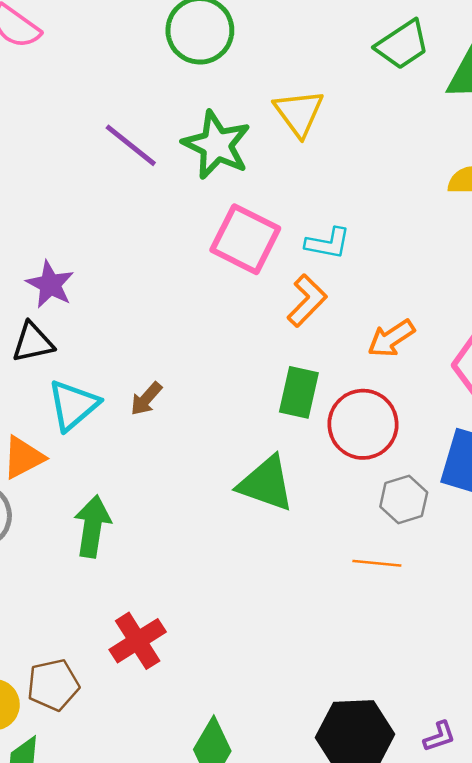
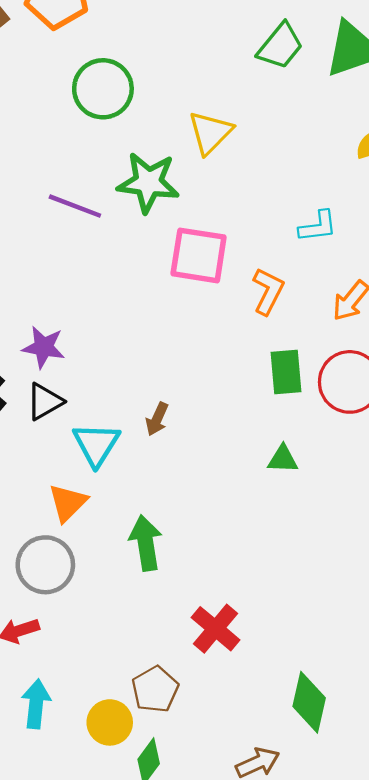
yellow triangle: (299, 113) -> (210, 133), turned 39
cyan L-shape: (328, 243) -> (318, 226), moved
green triangle: (266, 484) -> (283, 459), size x0.6

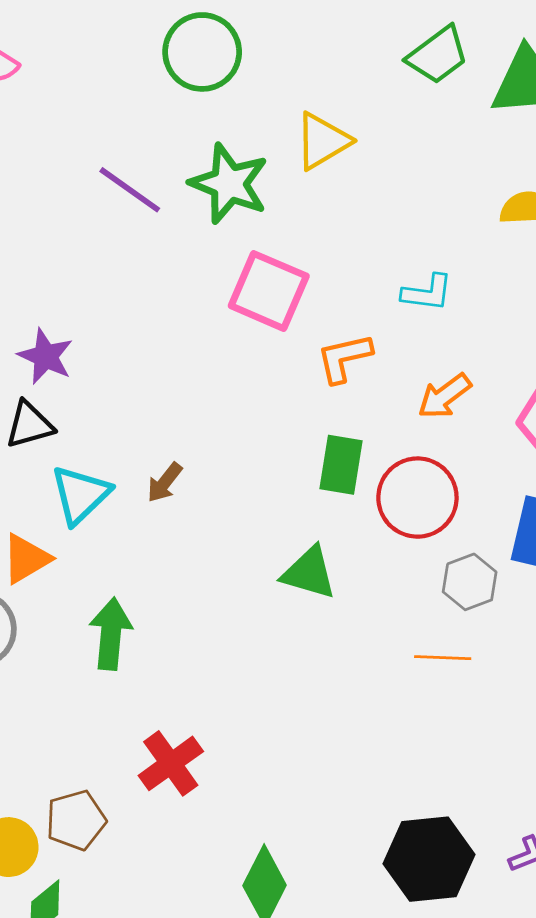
orange L-shape: (268, 291) -> (344, 358), turned -144
green triangle: (283, 459) -> (309, 573), size x1.4

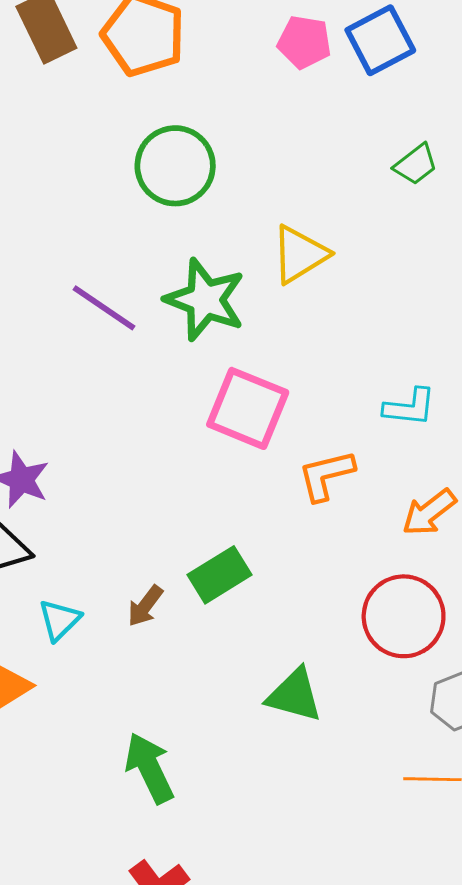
green trapezoid: (438, 55) -> (416, 164), size x0.7
green rectangle: (341, 465) -> (219, 575), moved, turned 50
cyan triangle: (80, 495) -> (59, 620), size x0.7
green arrow: (111, 634) -> (149, 768), moved, turned -30

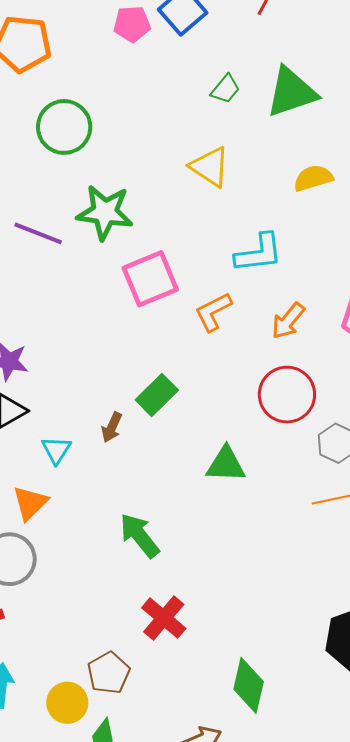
yellow triangle: (300, 254) -> (210, 167), moved, turned -42
cyan L-shape: (410, 407) -> (259, 253), size x1.4
pink square: (248, 408) -> (150, 279), turned -32

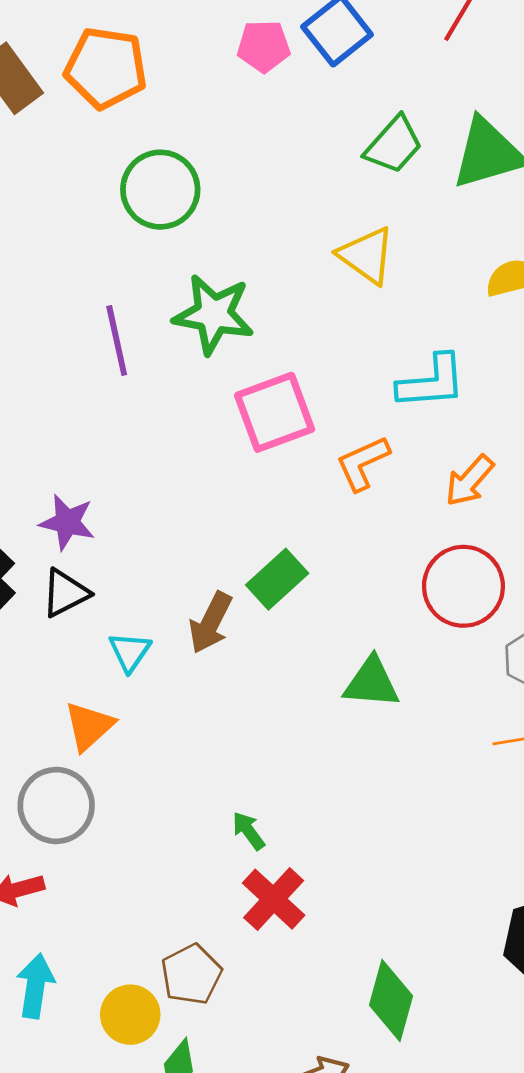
green trapezoid: (225, 89) -> (394, 145), size x1.4
purple line: (38, 233) -> (117, 341), turned 54
brown arrow: (112, 427) -> (211, 623), size x1.4
green arrow: (140, 536) -> (249, 831), moved, size x0.6

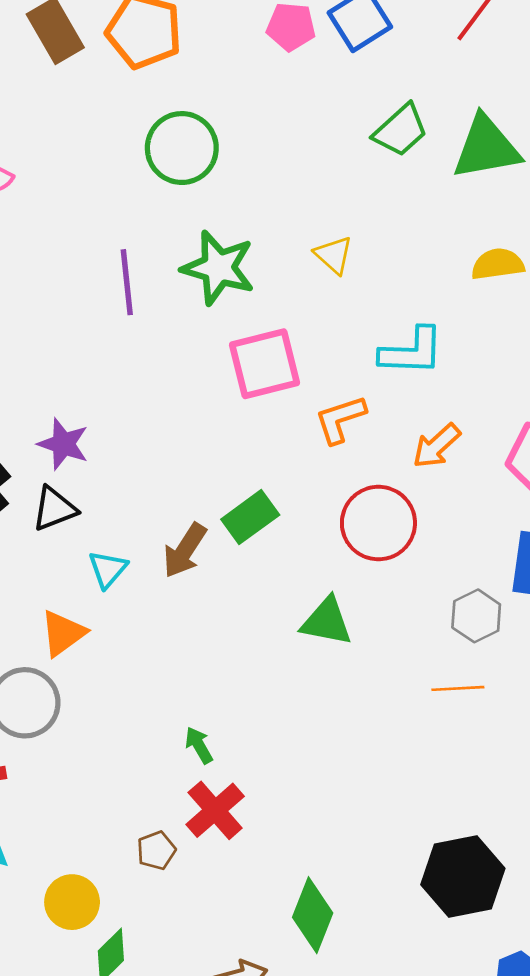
yellow triangle: (367, 255) -> (334, 255), moved, size x0.7
red circle: (463, 586) -> (378, 523), moved
brown pentagon: (191, 974) -> (156, 850), moved, size x0.7

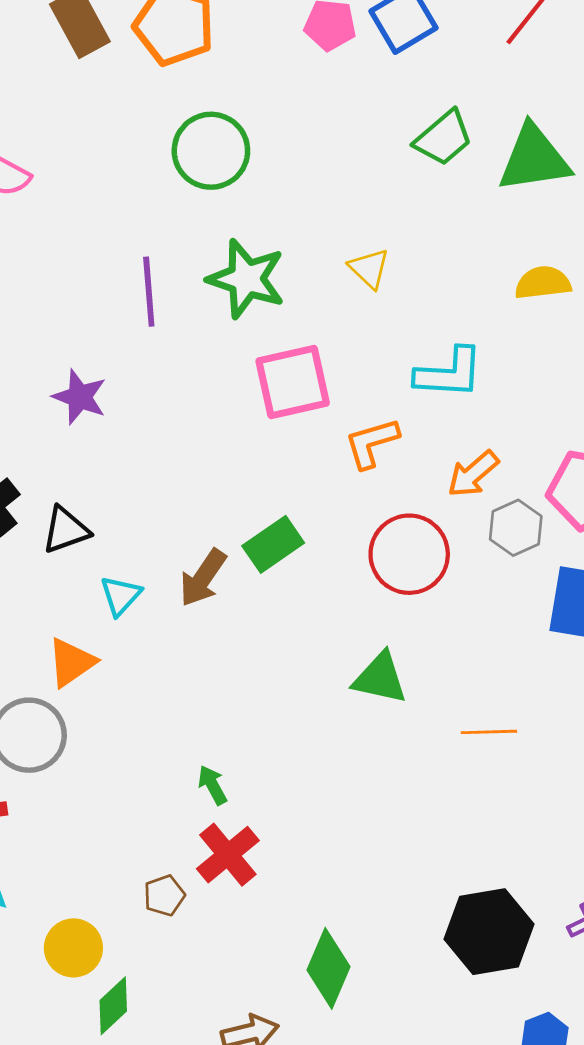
purple star: (63, 444) -> (80, 397), moved
gray hexagon: (476, 616) -> (516, 528), moved
green triangle: (327, 621) -> (380, 678), moved

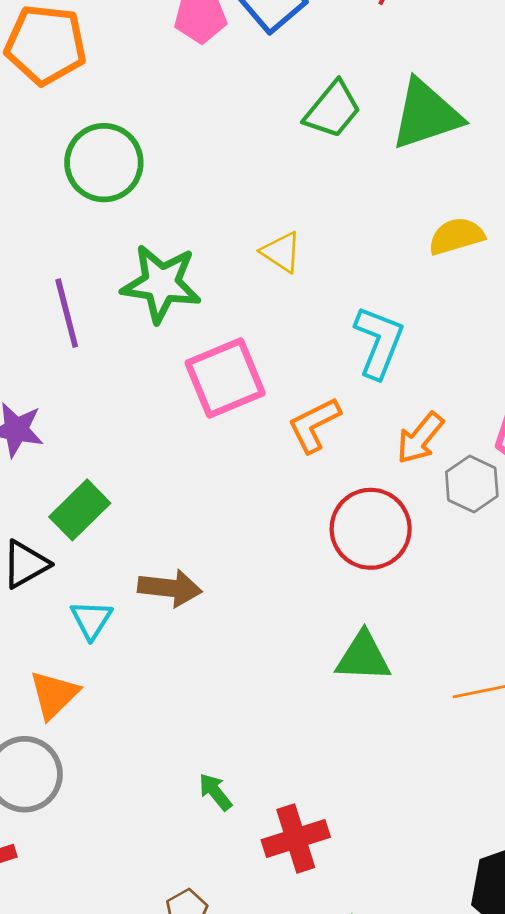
cyan L-shape: (449, 373) -> (379, 342), turned -62
green rectangle: (273, 544) -> (80, 510), moved
brown arrow: (203, 578) -> (170, 588), turned -108
red cross: (228, 855) -> (296, 838), moved, turned 32

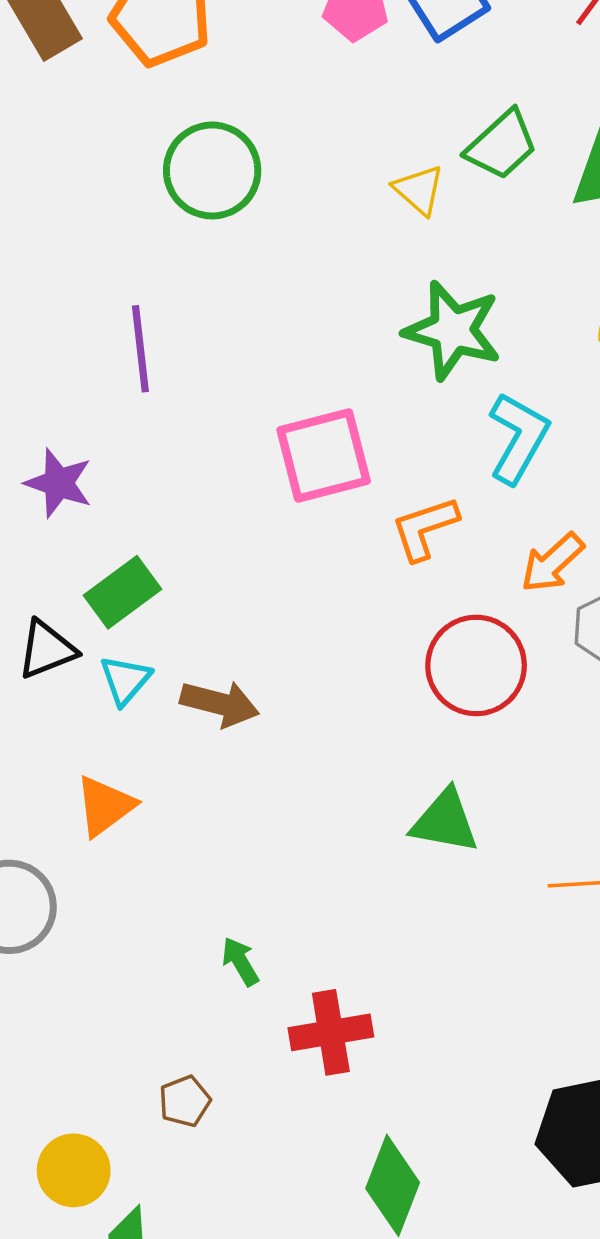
yellow triangle: (281, 252) -> (419, 190), moved
green star: (161, 284) -> (453, 330), moved
cyan triangle: (91, 620) -> (125, 680), moved
orange triangle: (54, 695) -> (105, 806), moved

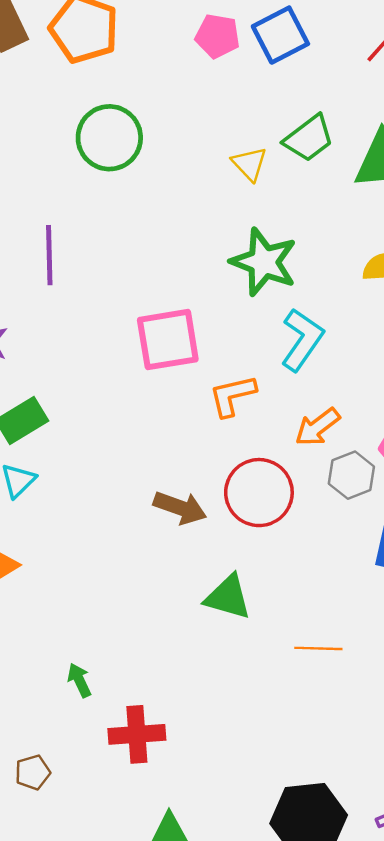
brown arrow: (220, 704) -> (180, 508), moved

